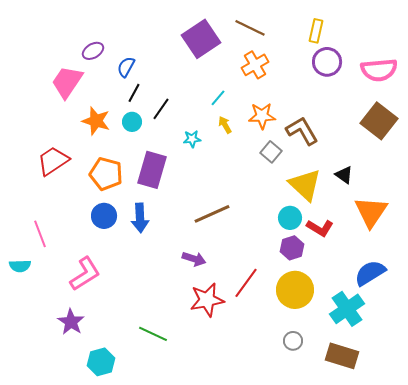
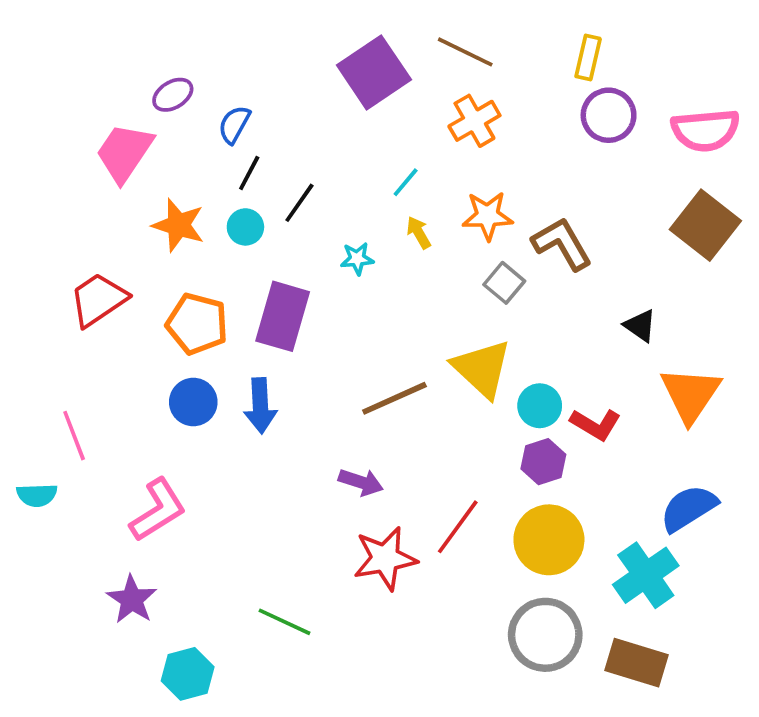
yellow triangle: (305, 185) -> (482, 369), moved
gray circle: (293, 341) -> (545, 635), size x2.0

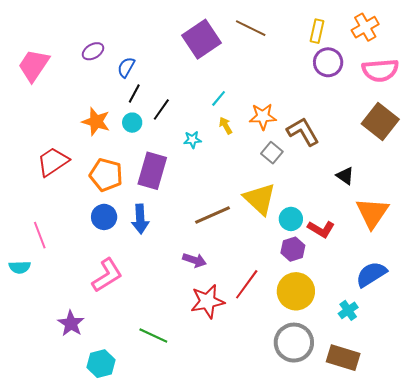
orange cross: (474, 121) -> (365, 27), moved
pink trapezoid: (124, 152) -> (34, 65), moved
pink L-shape: (158, 510) -> (107, 275), moved
cyan cross: (646, 575) -> (348, 310), size x0.6

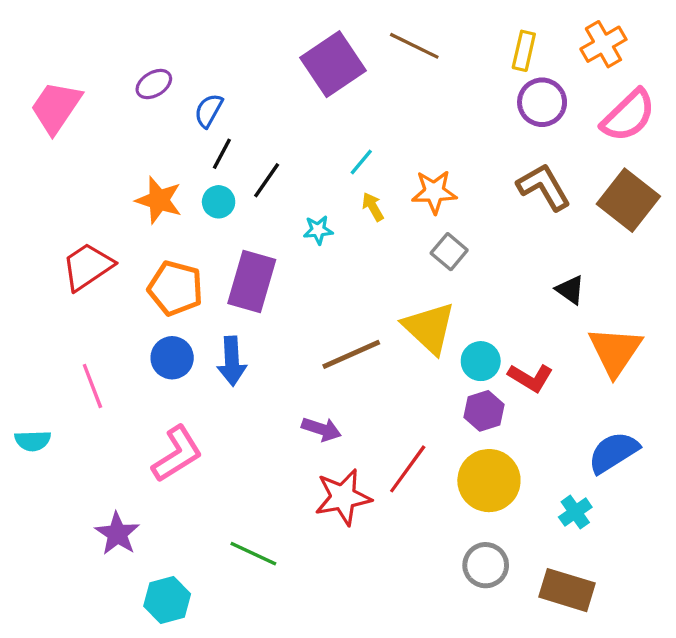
pink semicircle: (380, 70) -> (628, 116), turned -39
brown L-shape: (303, 132) -> (544, 187), moved
pink line: (40, 235) -> (92, 386), moved
gray circle: (294, 343) -> (486, 565), size x0.7

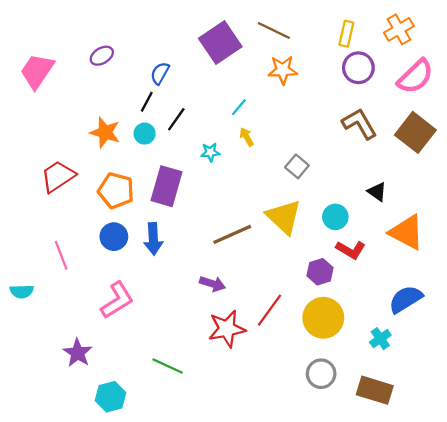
blue semicircle: (209, 111) -> (160, 73), moved
orange star: (434, 192) -> (283, 70), moved
orange triangle: (615, 351) -> (407, 232), turned -36
cyan circle: (481, 361) -> (335, 217), moved

